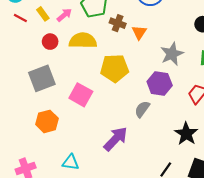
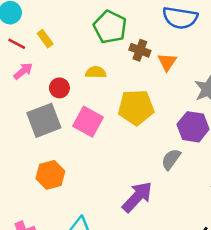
pink arrow: (64, 15) -> (23, 71), moved
yellow semicircle: (83, 41) -> (96, 72), size x0.6
red circle: (50, 42) -> (59, 88), moved
pink square: (81, 95) -> (88, 122), moved

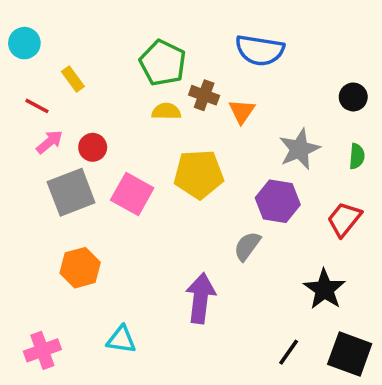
red line: (17, 44) -> (37, 106), moved
pink arrow: (23, 71) -> (50, 142), moved
yellow semicircle: (96, 72) -> (166, 111), moved
purple arrow: (137, 197) -> (200, 298), turned -36

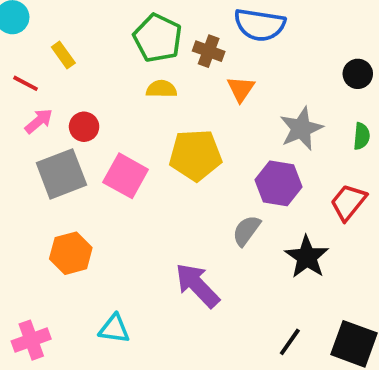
brown cross: (204, 95) -> (209, 51), moved
black star: (324, 289) -> (307, 257), moved
purple arrow: (200, 298) -> (197, 285), turned -51

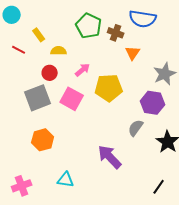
yellow semicircle: (161, 89) -> (59, 51), moved
pink arrow: (39, 121) -> (83, 70), moved

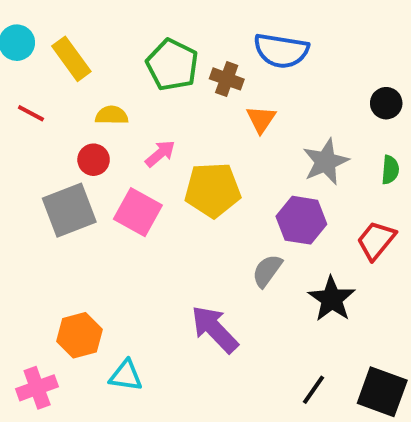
yellow rectangle: (39, 35) -> (71, 59), moved, size x1.5
orange hexagon: (43, 140) -> (79, 335), moved

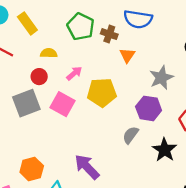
purple arrow: (215, 329) -> (87, 167), moved

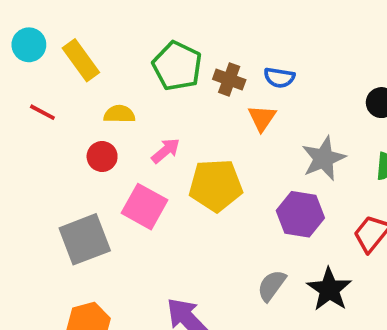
blue semicircle: (138, 19) -> (279, 78), moved, size x0.6
gray square: (26, 103) -> (85, 239), moved
gray semicircle: (131, 135) -> (272, 286), moved

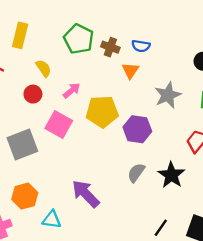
yellow rectangle: (81, 60) -> (20, 35), turned 50
yellow semicircle: (119, 114) -> (43, 68), turned 54
purple hexagon: (300, 214) -> (137, 129), moved

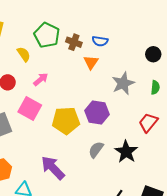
yellow semicircle: (43, 68) -> (24, 54), moved
yellow pentagon: (102, 112) -> (66, 121), moved

